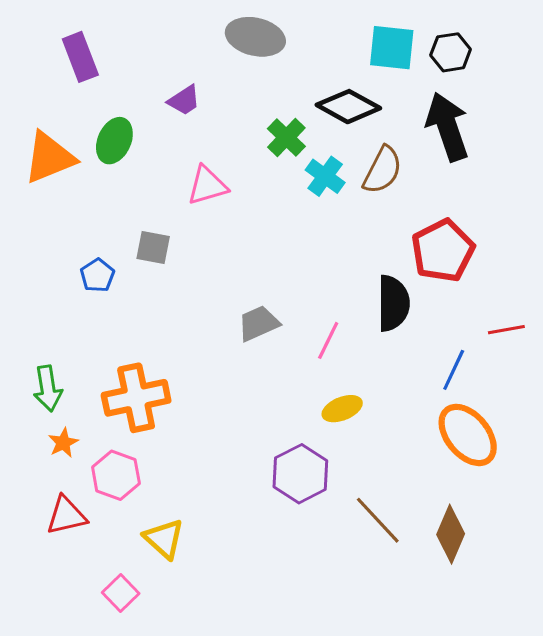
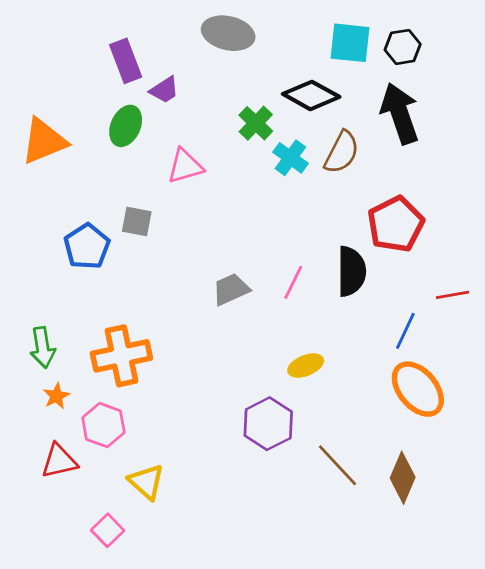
purple rectangle: (80, 57) -> (126, 61), moved
green ellipse: (114, 141) -> (126, 126), moved
blue pentagon: (97, 275) -> (87, 246), size x1.5
pink line: (328, 340) -> (293, 282), moved

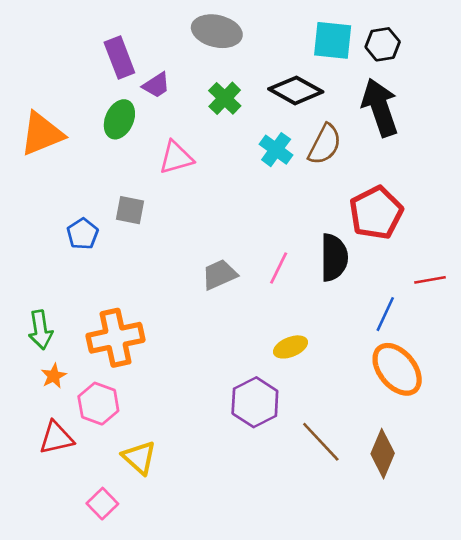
green cross: (256, 123) -> (225, 98), moved
blue pentagon: (87, 246) -> (83, 234), size x0.7

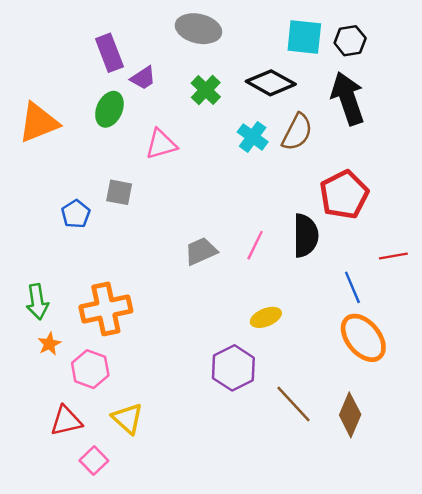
blue line: (385, 314) -> (352, 287), turned -48
red triangle: (56, 438) -> (66, 421), moved

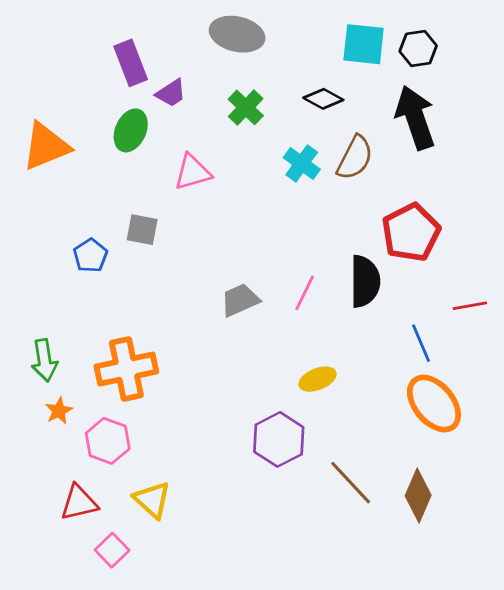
black diamond: (271, 83) -> (323, 99), size x0.7

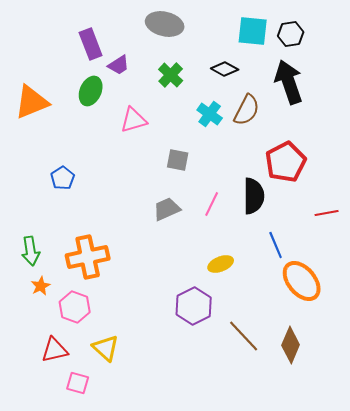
gray square: (142, 230) -> (178, 160), moved
blue line: (421, 343) -> (276, 245), moved
pink square: (112, 550) -> (78, 383), turned -30

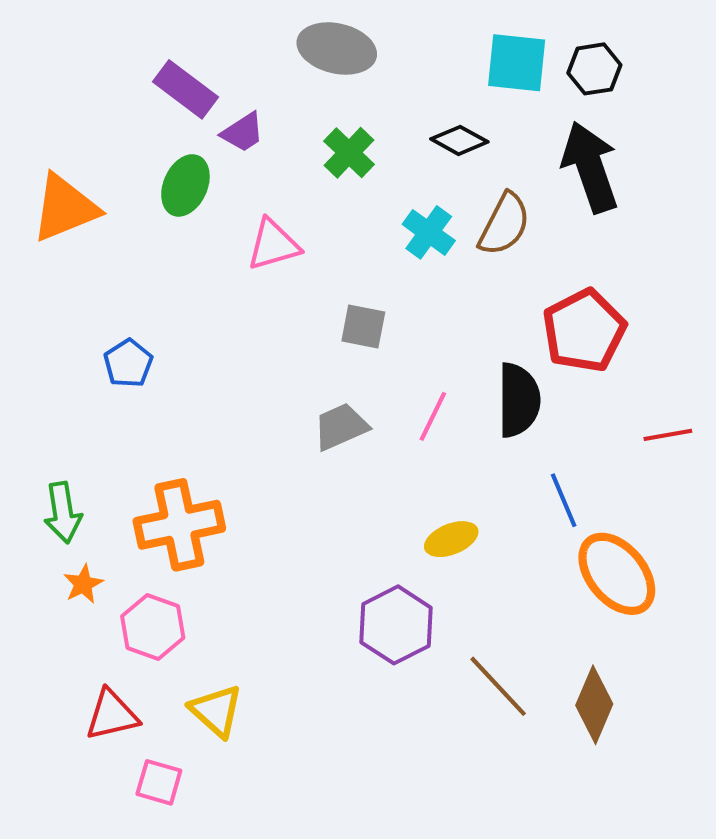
purple rectangle: (91, 44) -> (185, 89), turned -32

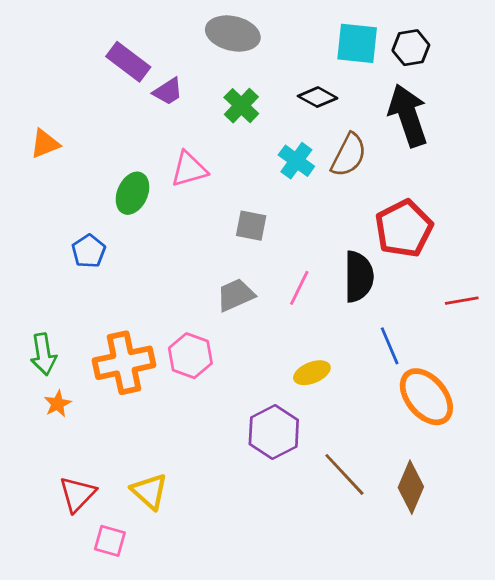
green ellipse: (185, 185) -> (132, 193), moved
orange triangle: (65, 208) -> (45, 144), size x0.6
pink hexagon: (153, 627) -> (190, 356), moved
red triangle: (112, 715) -> (77, 494), turned -33

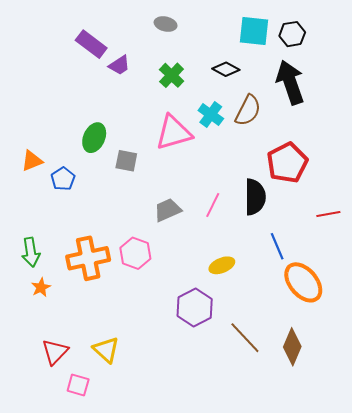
gray ellipse: (233, 34) -> (166, 24), size x0.6
orange triangle: (45, 144) -> (32, 161), moved
pink triangle: (189, 169) -> (174, 133), moved, size x1.4
gray square: (251, 226) -> (126, 161), moved

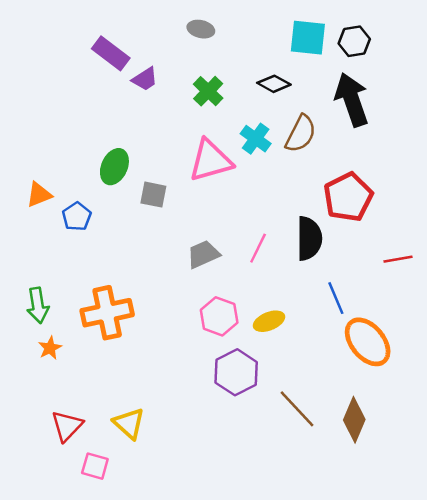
pink hexagon: (135, 253) -> (219, 316), moved

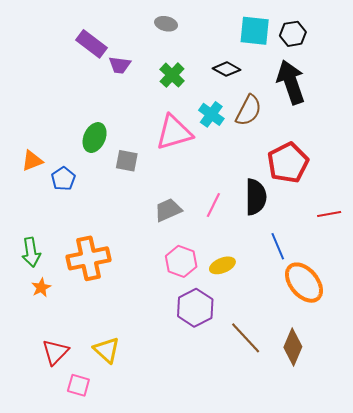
purple trapezoid: (145, 79) -> (120, 65), turned 40

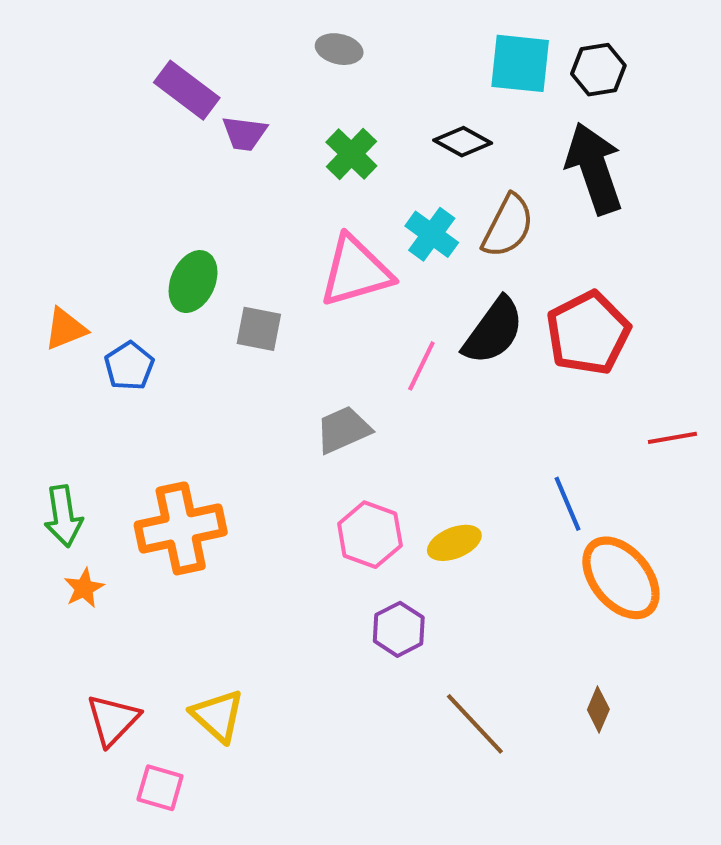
black semicircle: (256, 197) -> (493, 331), moved, turned 36
pink line: (213, 205) -> (421, 366), moved
purple hexagon: (195, 308) -> (399, 629), size x0.7
brown line: (246, 338) -> (475, 724), moved
brown diamond: (293, 347) -> (598, 710), size x0.6

